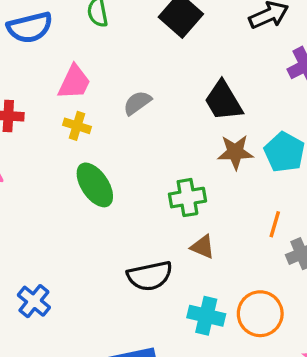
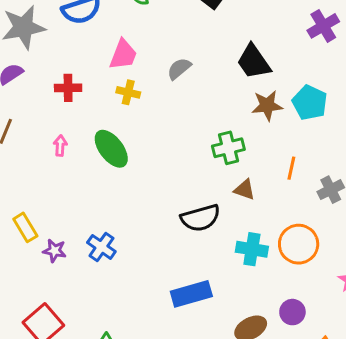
green ellipse: (95, 185) -> (111, 149), moved
orange line: (275, 224) -> (291, 168), moved

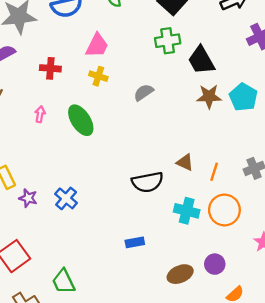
gray semicircle: (179, 69) -> (144, 92), moved
green cross: (228, 148) -> (168, 41), moved
orange line: (291, 168) -> (214, 172), moved
blue rectangle: (191, 294) -> (135, 242), size x0.6

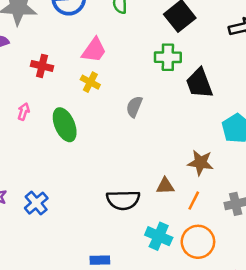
gray semicircle: (144, 92) -> (134, 107), turned -42
brown star: (209, 96) -> (200, 163), moved
brown triangle: (185, 162) -> (165, 186), turned -36

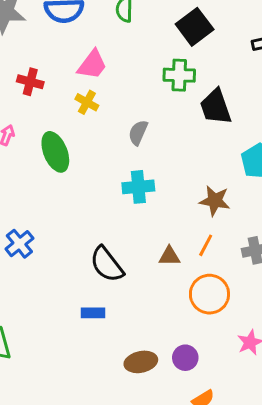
brown triangle: (165, 186) -> (169, 256), moved
black semicircle: (123, 200) -> (107, 264), moved, turned 52
cyan cross: (159, 236) -> (138, 187), moved, turned -30

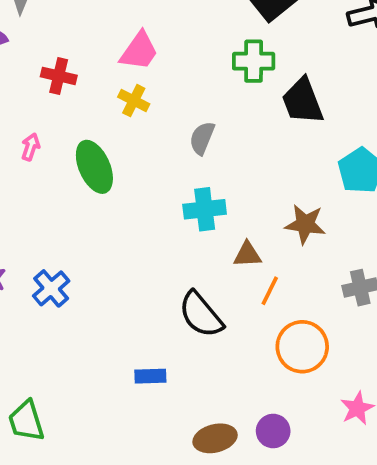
orange line: (206, 245) -> (270, 291), moved
brown triangle: (169, 256) -> (247, 255), moved
black semicircle: (107, 264) -> (201, 315), moved

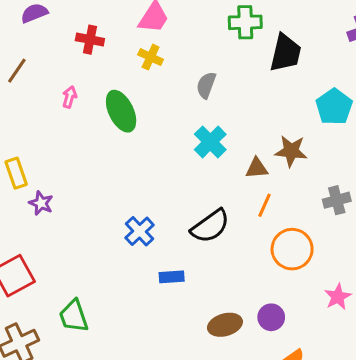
black trapezoid: (303, 101) -> (285, 53), turned -144
cyan cross: (205, 209) -> (210, 142), turned -36
brown triangle: (247, 255) -> (257, 168), moved
blue cross: (51, 288) -> (140, 231), moved
black semicircle: (201, 315) -> (210, 226), turned -84

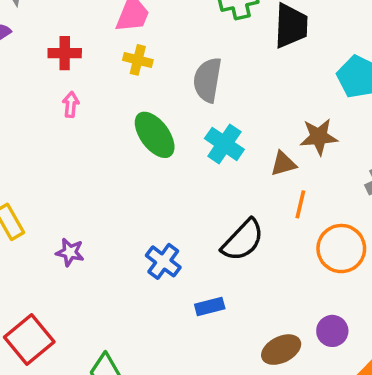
gray semicircle: (206, 85) -> (207, 80), size x1.4
pink arrow: (69, 97) -> (71, 104), moved
green ellipse: (121, 111) -> (155, 135), moved
purple star: (41, 203) -> (70, 252), moved

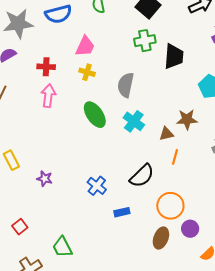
pink arrow: (71, 104) -> (48, 96), size x1.6
orange circle: (341, 249) -> (170, 206), moved
red square: (29, 339) -> (20, 227), size x0.6
brown ellipse: (281, 350) -> (161, 238), turned -45

